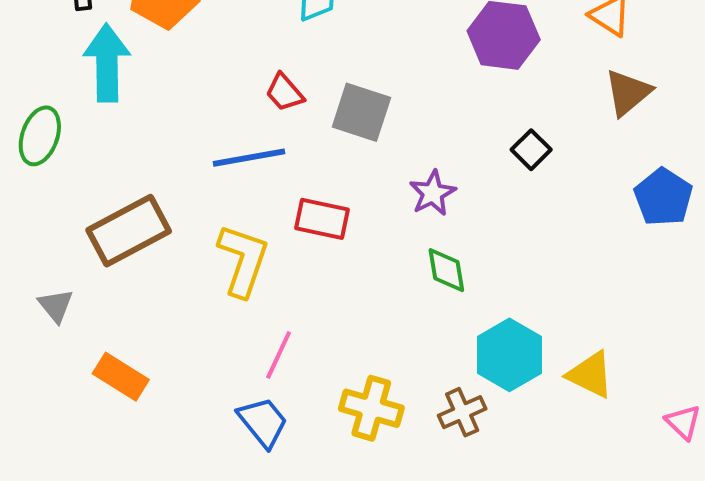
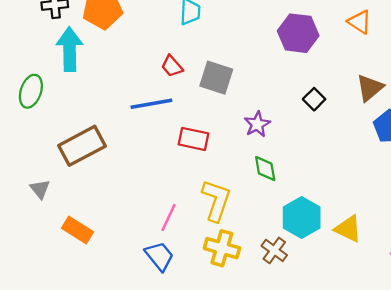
brown triangle: (628, 93) -> (370, 88), moved
yellow L-shape: (243, 260) -> (216, 200), moved
brown cross: (462, 412) -> (274, 250), turned -30

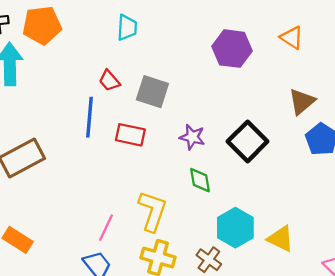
black square: (314, 99) -> (248, 141), moved, size x1.8
blue line: (151, 104) -> (89, 117), turned -75
purple star: (257, 124) -> (192, 137), turned -30
red rectangle: (194, 139) -> (130, 135), moved

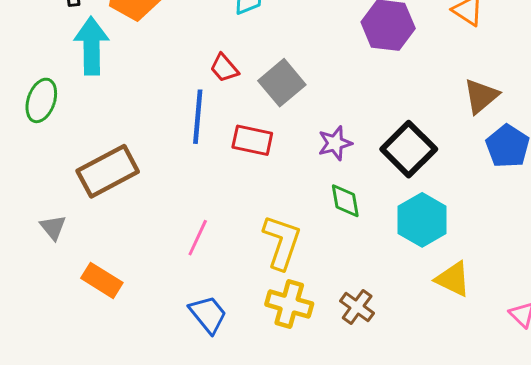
gray square: (152, 92) -> (282, 83), turned 32
purple star: (192, 137) -> (335, 143), turned -30
pink line: (106, 228) -> (198, 238), moved
cyan hexagon: (235, 228) -> (422, 220), moved

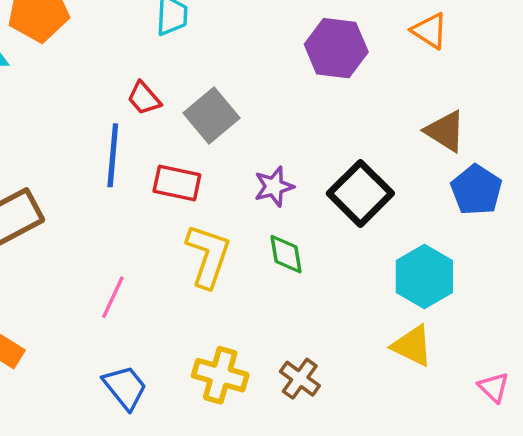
brown triangle: (481, 96) -> (445, 131), turned -48
cyan hexagon: (422, 220) -> (424, 277), moved
yellow L-shape: (282, 242) -> (208, 256), moved

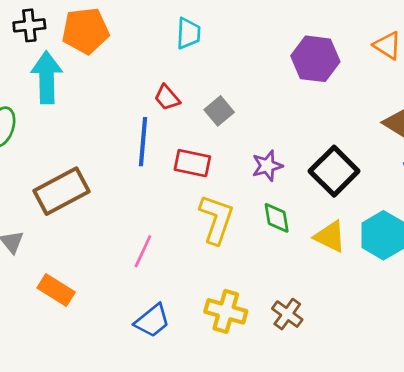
gray square: (212, 116) -> (219, 111), size x0.7
yellow triangle: (412, 346) -> (330, 237), moved
blue trapezoid: (125, 387) -> (152, 321), turned 90

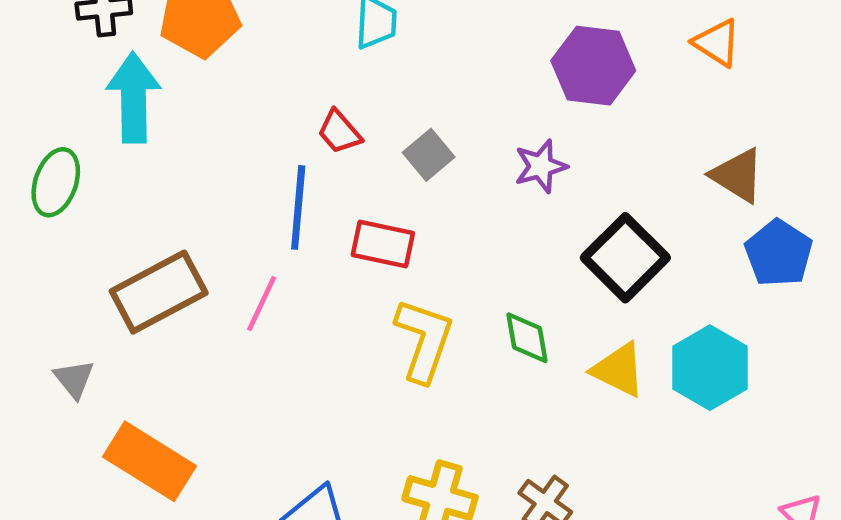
purple star: (267, 166) -> (541, 166), moved
pink line: (143, 251) -> (262, 303), moved
orange rectangle: (56, 290) -> (150, 461), size x1.4

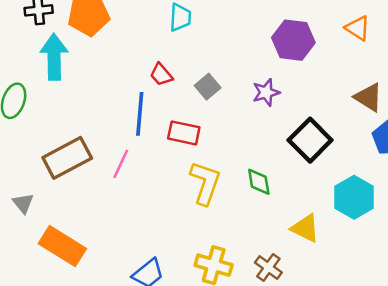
yellow triangle: (618, 370) -> (305, 228), moved

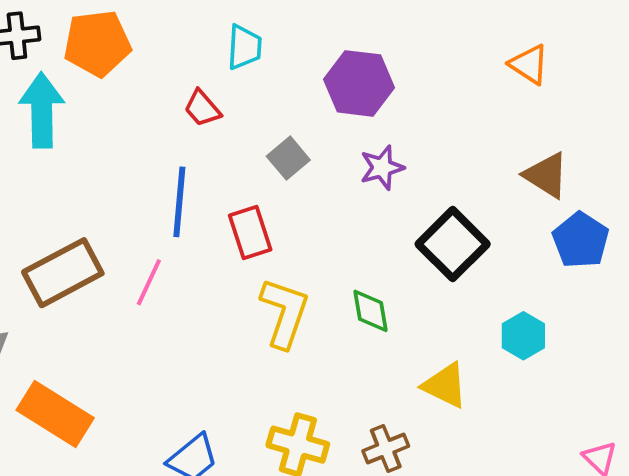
purple hexagon: (293, 40) -> (359, 83), moved
red trapezoid: (161, 75) -> (202, 108), moved
red rectangle: (184, 133) -> (250, 233), turned 60
cyan hexagon: (354, 197) -> (523, 336), size x0.7
brown cross: (268, 267) -> (386, 448), turned 32

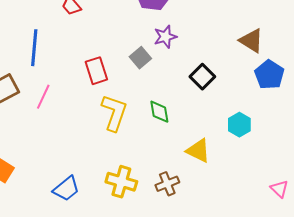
gray square: (288, 158) -> (140, 58), moved
blue line: (179, 202) -> (34, 48), moved
black square: (453, 244) -> (202, 77), size x0.7

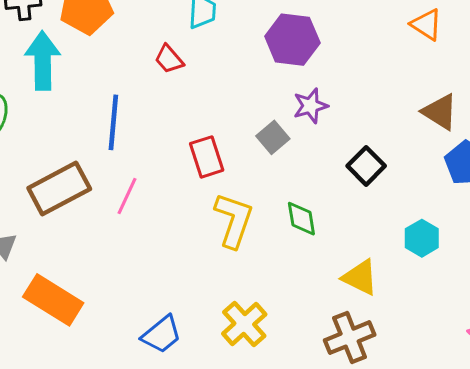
yellow cross: (121, 182) -> (244, 324), turned 32
brown cross: (167, 184) -> (350, 338), moved, size x1.4

